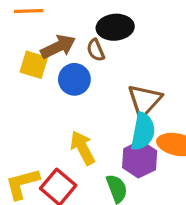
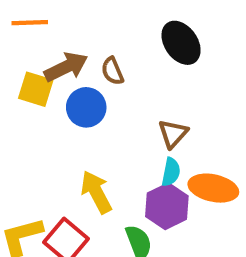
black ellipse: (115, 27) -> (181, 43), moved, turned 60
brown triangle: (144, 101) -> (173, 134), size x0.7
cyan semicircle: (143, 132) -> (171, 172), size x0.6

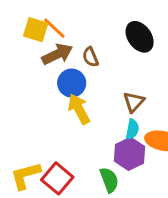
orange line: (30, 23) -> (54, 28), moved, turned 45
yellow square: (36, 89) -> (36, 30), moved
yellow arrow: (96, 192) -> (79, 109), moved

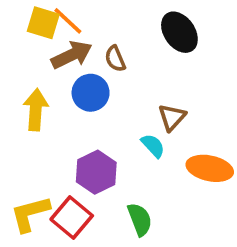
yellow arrow: (79, 109) -> (36, 110), moved, turned 32
cyan semicircle: (132, 129) -> (153, 146), moved, turned -54
purple hexagon: (129, 154) -> (96, 172), moved

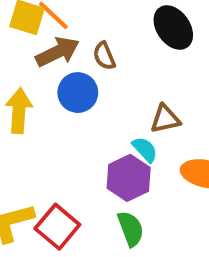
brown triangle: (172, 117) -> (165, 119), turned 36
purple hexagon: (96, 172) -> (129, 178), moved

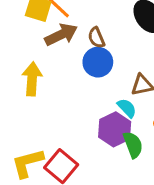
blue circle: (78, 93) -> (98, 62), moved
green semicircle: (131, 229) -> (133, 145), moved

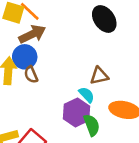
brown semicircle: (96, 38) -> (31, 75), moved
blue circle: (98, 62) -> (25, 57), moved

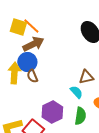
purple hexagon: (76, 112) -> (52, 112), moved
green semicircle: (92, 125) -> (80, 116), turned 30

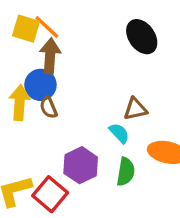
brown arrow: (33, 44) -> (50, 56), turned -60

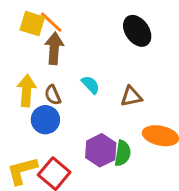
blue circle: (40, 85) -> (45, 120), moved
cyan semicircle: (119, 133) -> (91, 85), moved
purple hexagon: (81, 165) -> (101, 150), moved

